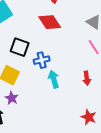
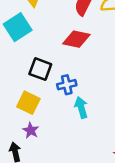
red diamond: (50, 22) -> (76, 39), turned -45

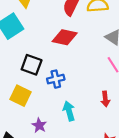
cyan arrow: (81, 108) -> (69, 111), moved
purple star: (31, 130) -> (39, 125), moved

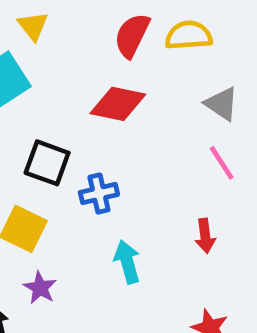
purple star: (39, 125) -> (40, 288), moved

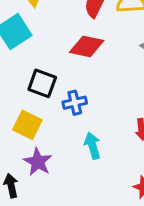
purple star: (40, 288) -> (38, 162), size x1.4

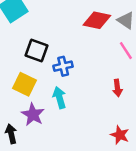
red diamond: (87, 46) -> (97, 20), moved
cyan arrow: (93, 146) -> (59, 98), moved

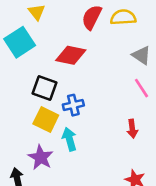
red diamond: (97, 20) -> (71, 55), moved
yellow square: (24, 84) -> (46, 119), moved

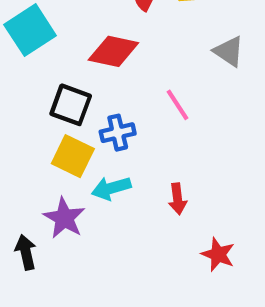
pink line: (141, 88) -> (177, 105), moved
red arrow: (132, 129) -> (177, 199), moved
cyan arrow: (69, 139) -> (111, 188), turned -90

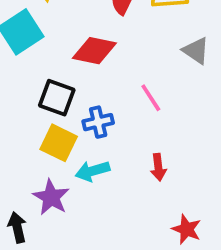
red arrow: (177, 199) -> (158, 167), moved

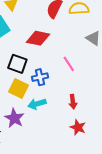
red star: (187, 229) -> (78, 127), moved

